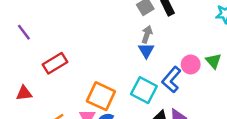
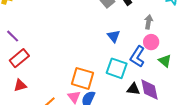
gray arrow: (147, 34) -> (149, 22), moved
green triangle: (213, 61) -> (165, 61), moved
red rectangle: (55, 63) -> (19, 58), moved

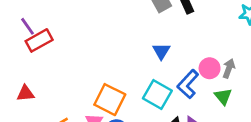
gray arrow: (149, 22) -> (229, 68), moved
red rectangle: (19, 58) -> (39, 40), moved

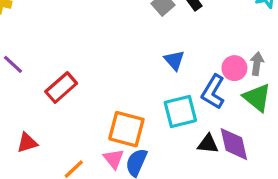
red rectangle: (39, 40) -> (61, 87), moved
cyan square: (157, 95) -> (180, 112), turned -32
green triangle: (223, 96) -> (257, 98), size x1.4

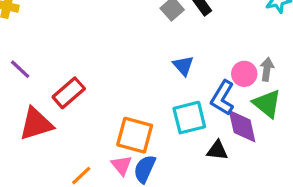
red triangle: (27, 143) -> (36, 124), moved, size x1.6
purple diamond: (234, 144) -> (242, 126), moved

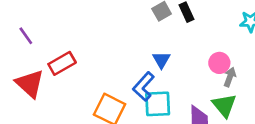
pink circle: (244, 74) -> (219, 63), moved
blue L-shape: (223, 98) -> (144, 87), moved
red triangle: (36, 124) -> (30, 84), turned 48

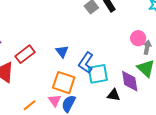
blue triangle: (161, 60) -> (62, 52), moved

